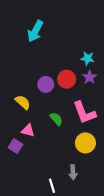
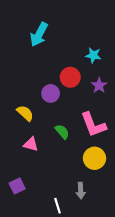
cyan star: (88, 58) -> (93, 55), moved
red circle: (67, 79) -> (70, 77), moved
purple square: (15, 146) -> (17, 186), moved, turned 32

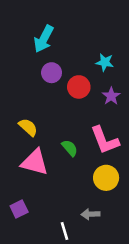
purple circle: (51, 93) -> (52, 73), moved
pink triangle: (31, 144) -> (35, 162), size x1.6
gray arrow: (81, 191) -> (90, 214), turned 91

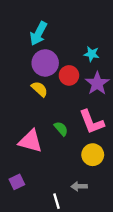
purple circle: (52, 73) -> (45, 63), size x1.5
purple star: (111, 96) -> (97, 83), size x1.5
yellow semicircle: (28, 127) -> (40, 89), moved

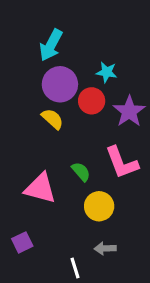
cyan star: (92, 54) -> (107, 72), moved
yellow circle: (93, 155) -> (99, 206), moved

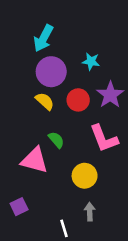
red circle: (92, 101) -> (78, 100), moved
green semicircle: (81, 172) -> (56, 140), moved
gray arrow: (105, 248) -> (90, 212), turned 90

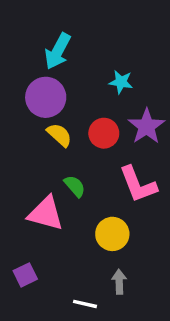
purple circle: (51, 72) -> (46, 97), moved
white line: (64, 228) -> (85, 304), turned -60

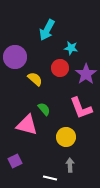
cyan arrow: (58, 51) -> (47, 30), moved
purple circle: (46, 97) -> (15, 57), moved
red circle: (104, 133) -> (60, 68), moved

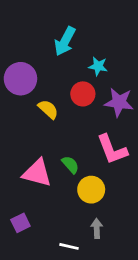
purple star: (86, 74) -> (119, 102), turned -30
green semicircle: (44, 109) -> (70, 165), moved

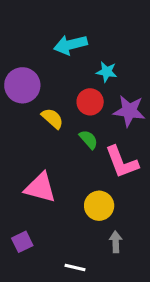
cyan arrow: (65, 41) -> (70, 45), turned 48
green semicircle: (70, 165) -> (89, 139), moved
gray arrow: (97, 228) -> (116, 242), moved

